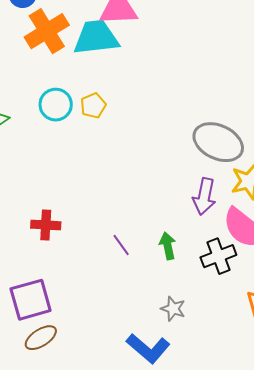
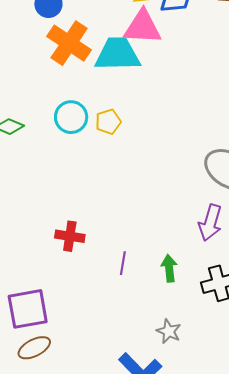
orange cross: (47, 31) -> (69, 43), turned -30
red cross: (46, 225) -> (70, 236), moved
purple line: (121, 245) -> (123, 263), turned 40

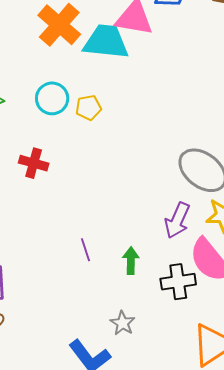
red cross: (70, 236) -> (34, 163), moved
purple line: (123, 263) -> (86, 250), turned -35

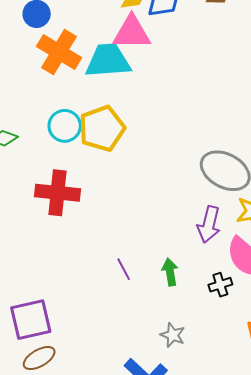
yellow pentagon: (88, 108) -> (102, 129), size x1.8
red cross: (34, 163) -> (58, 193), size x1.5
black cross: (178, 282) -> (220, 285), size x0.7

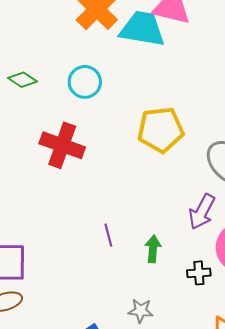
yellow pentagon: (102, 129) -> (161, 130), moved
gray star: (173, 335) -> (141, 311), turned -30

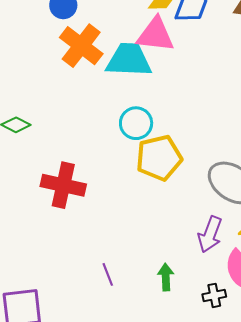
cyan circle: (85, 82) -> (136, 123), moved
purple line: (108, 235) -> (108, 274), moved

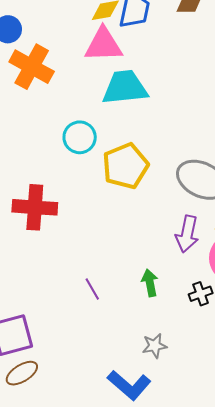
cyan trapezoid: (129, 60) -> (125, 87), moved
cyan circle: (136, 123) -> (80, 137), moved

